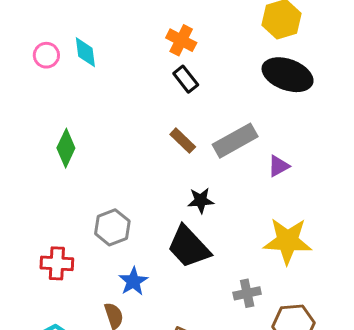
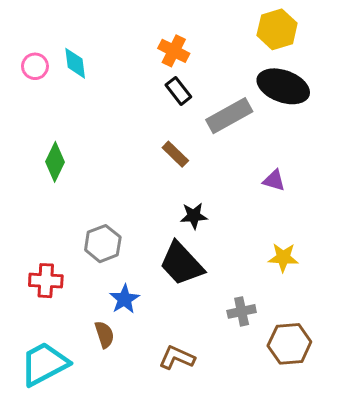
gray rectangle: (235, 141) -> (229, 116), moved
purple triangle: (279, 166) -> (274, 180), turned 45
yellow star: (288, 241) -> (283, 257), size x0.6

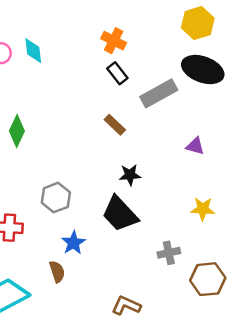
brown L-shape: (177, 358) -> (126, 306), moved

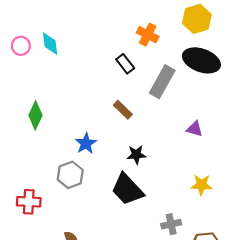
orange cross: (114, 41) -> (148, 35), moved
gray rectangle: (159, 93) -> (162, 82), turned -32
blue star: (73, 243) -> (86, 143), moved

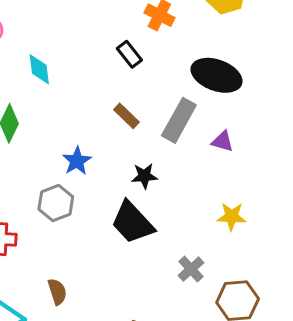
cyan diamond: (50, 44) -> (39, 69), moved
black ellipse: (201, 60) -> (217, 75), moved
gray rectangle: (162, 82) -> (179, 120), moved
gray cross: (171, 224) -> (191, 269), turned -30

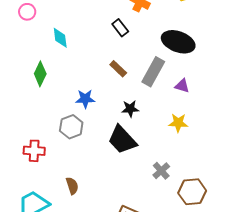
blue star: (77, 161) -> (85, 99), turned 30
yellow star: (232, 216) -> (178, 123), moved

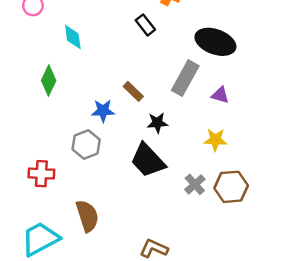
brown rectangle: (118, 69) -> (133, 91), moved
gray cross: (161, 171) -> (195, 184), moved
brown semicircle: (72, 186) -> (87, 216), size x1.5
brown hexagon: (192, 192) -> (231, 187), moved

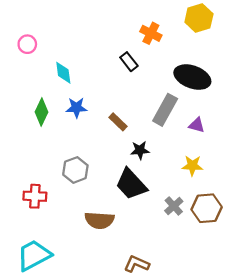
blue star: (103, 111) -> (76, 108), moved
brown semicircle: (87, 216) -> (99, 220), moved, turned 112

